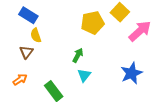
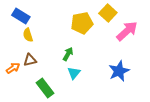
brown triangle: (26, 52) -> (30, 60), moved, turned 40
orange arrow: (20, 79) -> (13, 68), moved

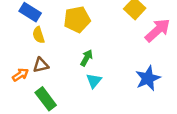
yellow pentagon: (82, 23) -> (77, 19), moved
green rectangle: (45, 88) -> (46, 99), moved

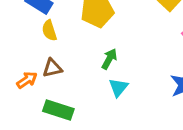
green rectangle: (46, 99) -> (58, 110), turned -35

